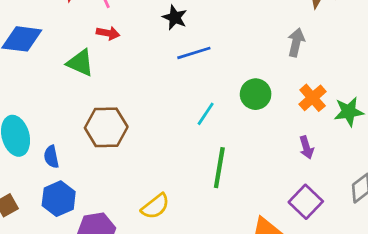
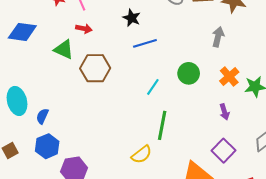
brown hexagon: (106, 127) -> (95, 68), moved
blue semicircle: (51, 157) -> (42, 116), turned 35
yellow semicircle: (155, 206) -> (142, 154), moved

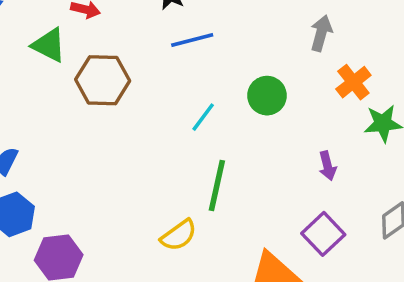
orange cross: (229, 76) -> (353, 82), moved

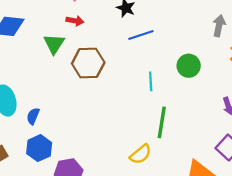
green triangle: (49, 45) -> (54, 44), turned 40
cyan line: (203, 117) -> (151, 81), turned -36

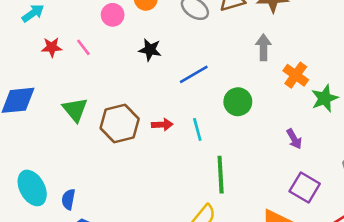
red arrow: (75, 21) -> (162, 125), moved
blue line: (141, 35) -> (194, 74), moved

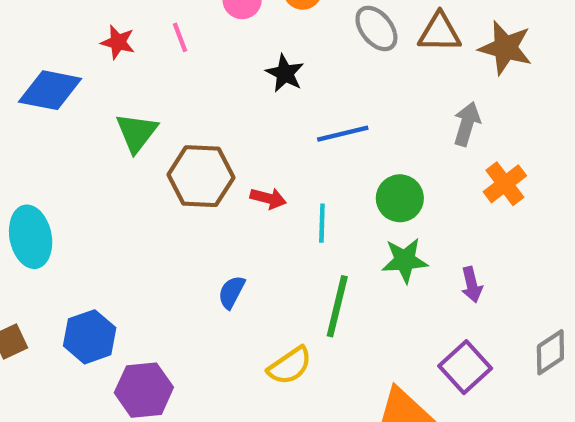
red star: (52, 47) -> (118, 42), moved
green star: (325, 98) -> (405, 260), moved
blue semicircle: (68, 199) -> (232, 292), moved

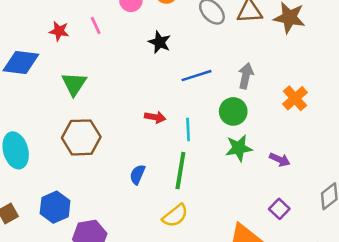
gray arrow: (467, 124) -> (246, 76), moved
brown hexagon: (201, 176) -> (81, 137), moved
purple arrow: (472, 285) -> (280, 160), turned -48
green line: (337, 306) -> (180, 171), moved
purple square: (465, 367) -> (279, 209), size x0.7

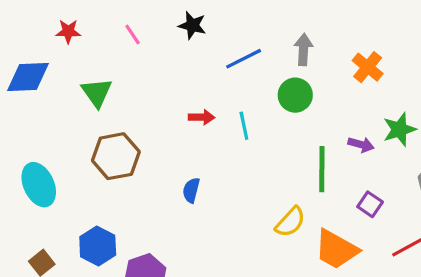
pink line: (96, 25) -> (133, 35), moved
green star: (239, 148) -> (399, 129), moved
green line: (180, 171) -> (322, 169), moved
yellow semicircle: (175, 216) -> (290, 222), moved

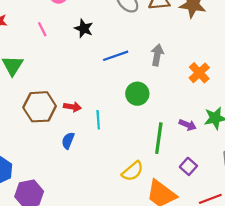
green circle: (295, 95) -> (137, 94), moved
red arrow: (202, 117) -> (72, 107), moved
cyan line: (244, 126) -> (98, 120), moved
brown hexagon: (116, 156) -> (40, 107), moved

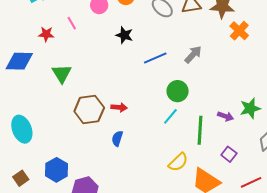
pink line: (42, 29) -> (72, 23), moved
gray arrow: (157, 55) -> (193, 55), turned 36
orange cross: (199, 73) -> (239, 31), moved
cyan line: (98, 120) -> (170, 116), moved, turned 48

